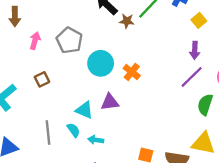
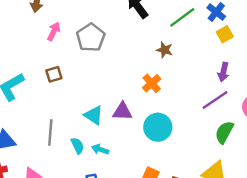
yellow square: (199, 20) -> (225, 34), moved
brown star: (127, 21) -> (165, 50), moved
cyan circle: (101, 63) -> (158, 127), moved
cyan semicircle: (73, 130) -> (77, 146), moved

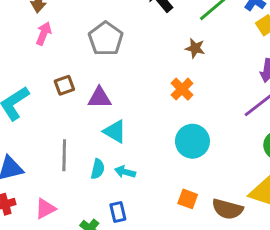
pink arrow: (54, 31) -> (44, 34), moved
purple triangle: (122, 111) -> (99, 98), moved
cyan semicircle: (77, 146) -> (98, 169), turned 42

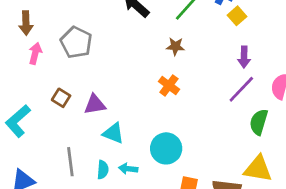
gray pentagon: (106, 39) -> (76, 42), moved
brown square: (64, 85) -> (61, 98), turned -30
cyan circle: (192, 141) -> (166, 148), moved

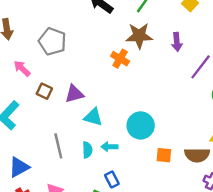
brown star: (175, 46) -> (139, 36), size x1.6
pink arrow: (35, 53) -> (22, 68), moved, turned -54
purple arrow: (244, 57) -> (177, 42), moved
orange cross: (169, 85) -> (120, 59), moved

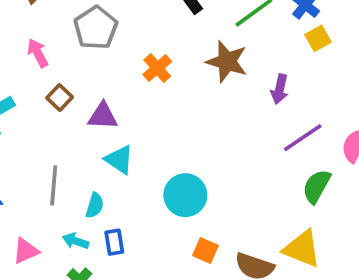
orange cross: (120, 59) -> (157, 68), moved
cyan arrow: (109, 147) -> (76, 241), moved
blue rectangle: (112, 179) -> (114, 242), moved

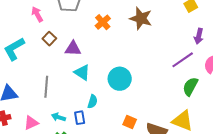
purple arrow: (280, 89) -> (199, 36), moved
cyan circle: (185, 195) -> (120, 79), moved
cyan semicircle: (95, 205) -> (93, 102), moved

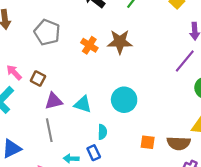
pink arrow: (37, 14) -> (14, 72), moved
brown star: (141, 18) -> (120, 42), moved
purple triangle: (73, 49) -> (54, 101), moved

